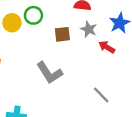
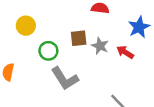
green circle: (33, 15) -> (48, 51), moved
gray star: (89, 29) -> (100, 46), moved

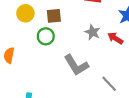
brown square: (79, 38) -> (54, 16), moved
gray L-shape: (65, 79) -> (76, 65), moved

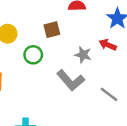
brown square: (54, 16) -> (52, 30), moved
gray star: (93, 32) -> (83, 55), moved

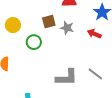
gray star: (83, 55) -> (67, 28), moved
gray L-shape: (71, 80) -> (67, 77), moved, turned -50

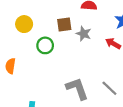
gray L-shape: (67, 77) -> (77, 89), turned -115

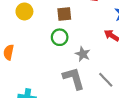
gray star: (84, 34) -> (83, 54), moved
green circle: (45, 45) -> (60, 37), moved

